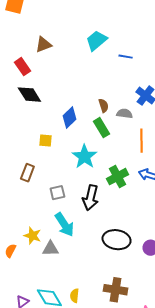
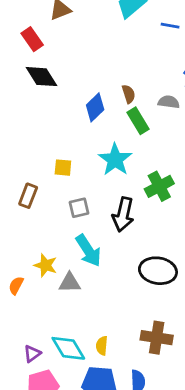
brown semicircle: (104, 106) -> (129, 94), moved
yellow square: (45, 141) -> (63, 168), moved
brown rectangle: (27, 173) -> (28, 196), moved

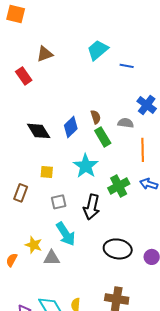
black diamond: (42, 77) -> (39, 131), moved

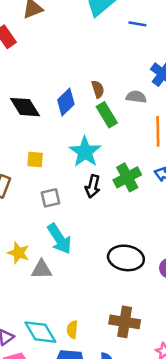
black arrow: (92, 207) -> (93, 186), moved, size x0.7

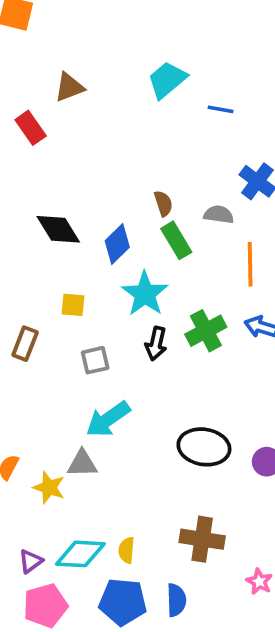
blue diamond: (66, 102) -> (117, 244), moved
cyan arrow: (59, 239) -> (108, 419), turned 88
yellow star: (19, 253) -> (49, 488), moved
cyan diamond: (40, 332) -> (80, 554), turned -56

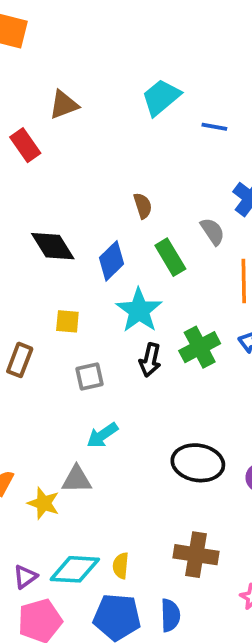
brown semicircle: (163, 203) -> (143, 206), moved
gray semicircle: (219, 214) -> (213, 231), turned 48
cyan arrow: (108, 419) -> (102, 435), size x0.7

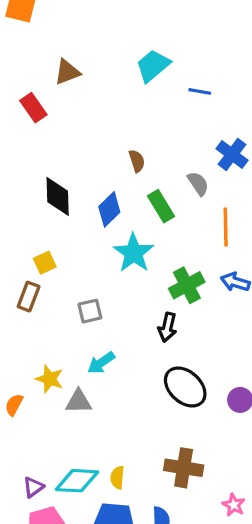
black diamond: (53, 246) -> (58, 196), turned 30
yellow square: (67, 321) -> (45, 263), moved, turned -30
black arrow: (150, 360) -> (167, 327), moved
black ellipse: (198, 463) -> (185, 387), turned 33
yellow star: (44, 503) -> (50, 379), moved

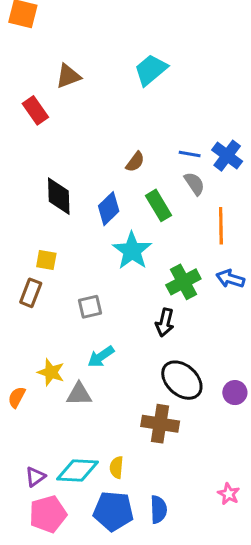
blue line: (200, 91) -> (190, 154), moved
brown semicircle: (137, 161) -> (135, 162), turned 55
yellow square: (45, 263) -> (46, 260), turned 35
brown cross: (184, 468) -> (160, 424), moved

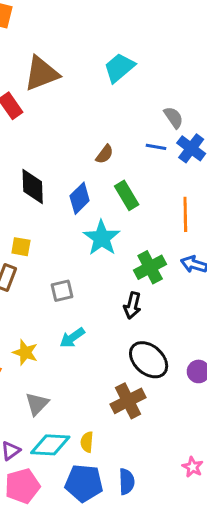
brown triangle: (68, 76) -> (41, 73), size x1.5
gray semicircle: (194, 184) -> (174, 118), moved
gray triangle: (79, 394) -> (37, 404), moved, turned -45
brown cross: (160, 424) -> (128, 401), turned -36

